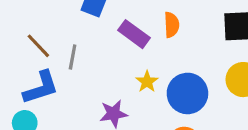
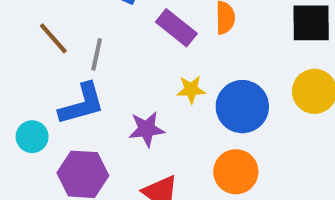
yellow star: (147, 82) -> (191, 90), turned 30
blue L-shape: (41, 88) -> (82, 104), moved

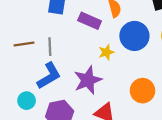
brown line: (53, 38) -> (24, 44), turned -42
blue circle: (242, 107) -> (134, 36), moved
purple star: (147, 129) -> (88, 80), size x1.4

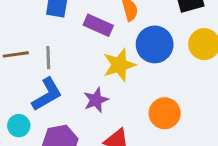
yellow star: (106, 52) -> (119, 65), size x1.6
purple star: (88, 80) -> (96, 100), size x0.7

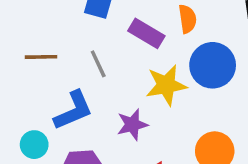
gray line: (48, 58) -> (98, 64), moved, turned -30

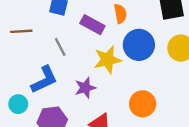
brown line: (41, 57) -> (21, 31), moved

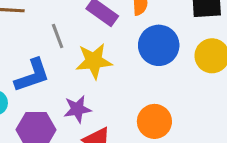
yellow star: (107, 60) -> (94, 61), moved
purple star: (85, 88) -> (77, 109), moved

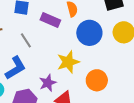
yellow star: (94, 61) -> (68, 62), moved

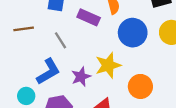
purple star: (48, 83) -> (81, 77), moved

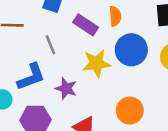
yellow star: (108, 65) -> (96, 63), moved
purple star: (81, 77) -> (66, 89), turned 30

